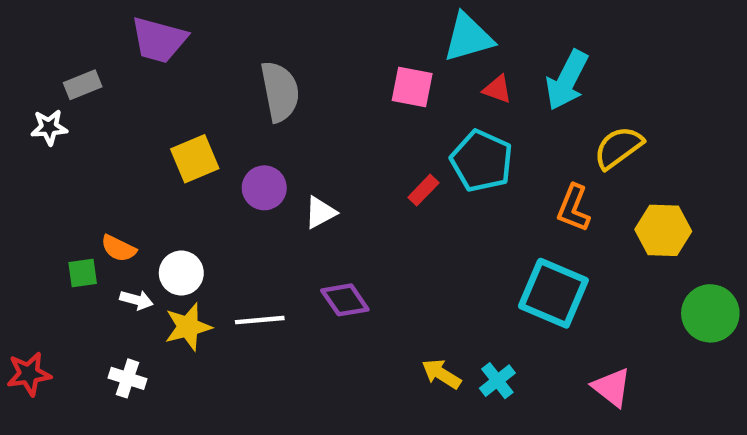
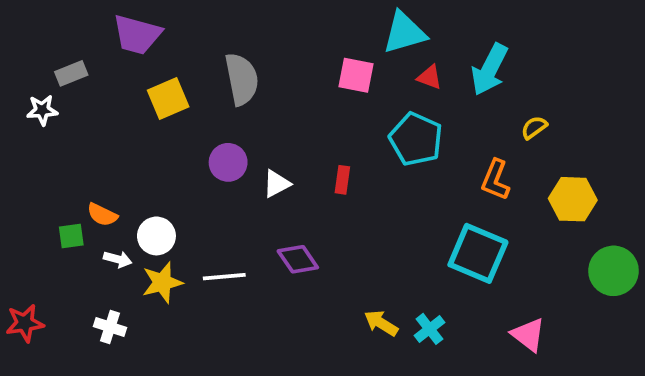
yellow semicircle: (618, 147) -> (534, 128), size x0.6
yellow square: (195, 159) -> (168, 98), moved
red rectangle: (423, 190) -> (342, 180), moved, turned -36

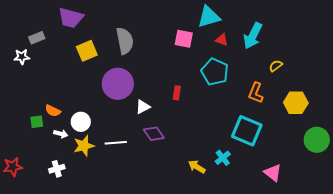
purple circle: (228, 162) -> (118, 84), size x1.6
white triangle: (277, 184) -> (143, 107), moved
white cross: (110, 327) -> (57, 169), turned -35
cyan cross: (430, 329) -> (223, 158), moved

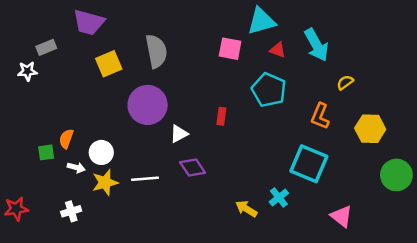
cyan arrow: (253, 36) -> (316, 45), turned -56
orange semicircle: (53, 111) -> (66, 139), turned 84

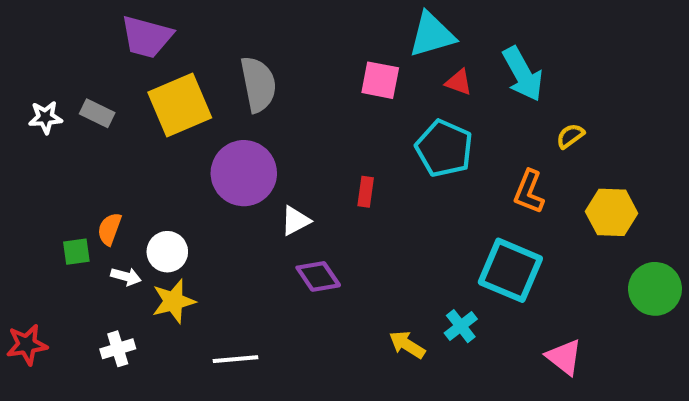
gray rectangle: (46, 47) -> (97, 113), moved, turned 48
yellow square: (109, 64) -> (180, 105), size x1.4
white line: (145, 179) -> (236, 359), moved

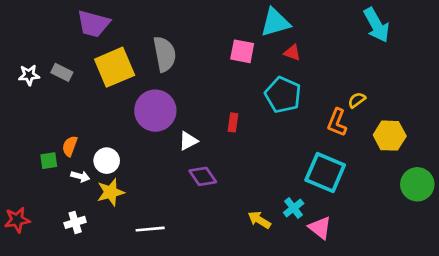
cyan arrow: (523, 74) -> (376, 25), moved
yellow semicircle: (570, 136) -> (357, 100), moved
pink triangle: (564, 357) -> (320, 228), moved

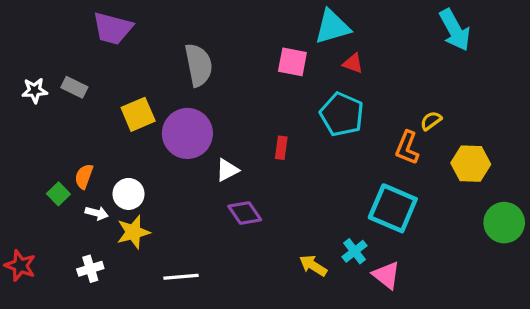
yellow square: (115, 67) -> (138, 114), moved, size x0.7
green square: (49, 161) -> (58, 194), turned -36
red star: (17, 220) -> (20, 266), turned 30

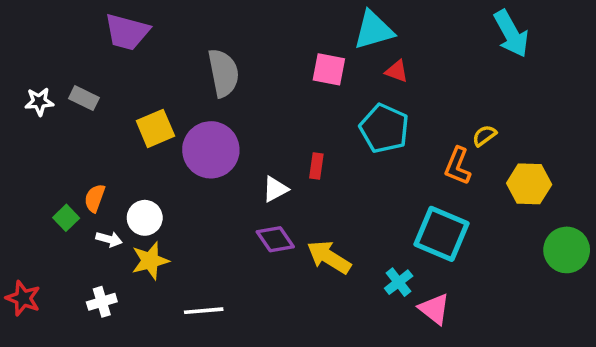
white triangle: (227, 170) -> (275, 189), moved
yellow arrow: (313, 266) -> (329, 257), moved, size x1.4

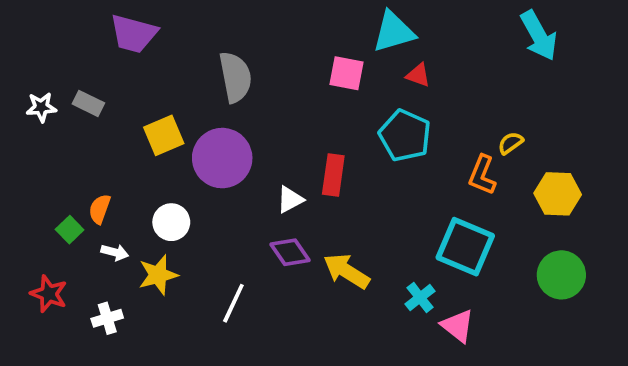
red rectangle: (316, 166) -> (333, 175), size x1.5
white circle: (145, 218) -> (171, 222), moved
green circle: (567, 250) -> (561, 275), moved
red star: (23, 298) -> (49, 294), moved
white line: (204, 311) -> (233, 303), moved, turned -60

